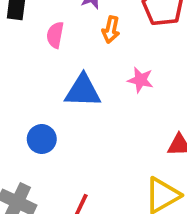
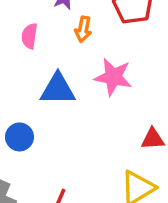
pink star: (140, 80) -> (113, 77), size x1.5

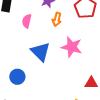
blue triangle: (58, 89) -> (40, 52), turned 40

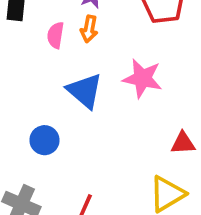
orange arrow: (57, 19) -> (89, 29), moved

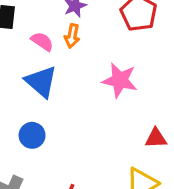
pink semicircle: (56, 35) -> (42, 41), turned 115
blue triangle: (85, 91) -> (41, 82), moved

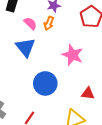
blue circle: (32, 135) -> (45, 83), moved, size x1.5

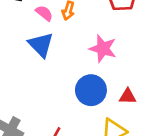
blue circle: (45, 83) -> (91, 90), moved

